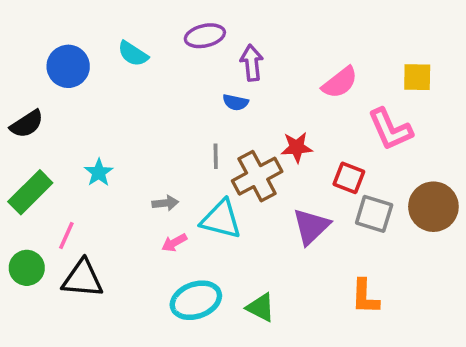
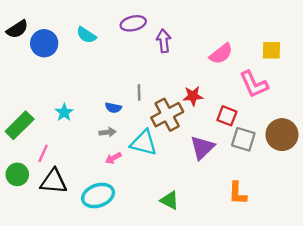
blue semicircle: (235, 102) -> (113, 108), moved
black semicircle: (27, 124) -> (17, 29), moved
gray line: (216, 156) -> (139, 92), moved
cyan ellipse: (196, 300) -> (98, 196), moved

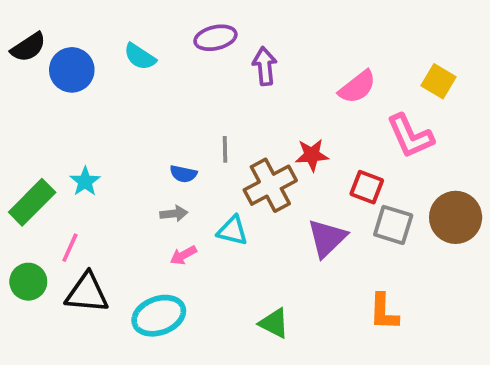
yellow square: (271, 50) -> (439, 81), turned 30
cyan star: (64, 112) -> (85, 181), moved
cyan triangle: (144, 143) -> (232, 231), size x0.7

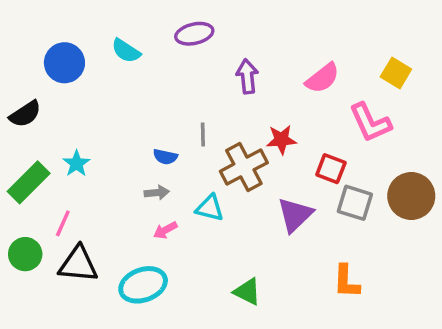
black semicircle: (28, 47) -> (25, 114), moved
purple arrow: (265, 66) -> (247, 76), moved

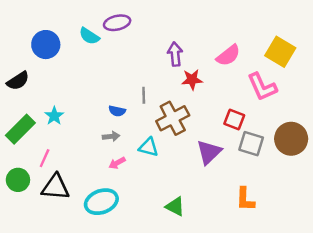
purple ellipse: (194, 34) -> (117, 23), moved
yellow square: (396, 73) -> (280, 52), size x1.4
red star: (281, 140) -> (192, 80), moved

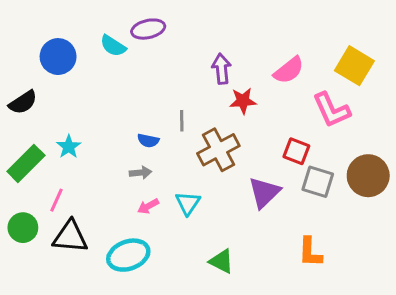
cyan triangle: (148, 147) -> (188, 203), moved, turned 50

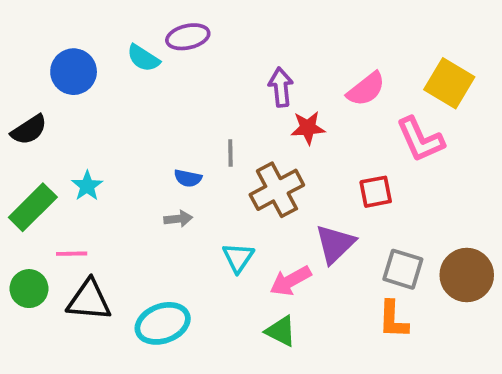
red square: (296, 151) -> (376, 192), turned -32
brown circle: (368, 176) -> (467, 275), moved
gray square: (318, 182) -> (403, 269), moved
pink line: (57, 200) -> (72, 254), turned 65
pink arrow: (148, 206) -> (290, 281), moved, size x1.5

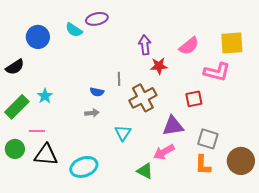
yellow square: (449, 83) -> (232, 43), turned -35
pink L-shape: (420, 139) -> (217, 72), turned -52
purple triangle: (335, 244) -> (173, 126), turned 35
brown circle: (467, 275) -> (241, 161), moved
pink arrow: (290, 281) -> (164, 152), moved

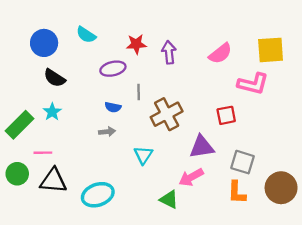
purple ellipse: (97, 19) -> (113, 69), moved
red star: (159, 66) -> (136, 44), moved
black semicircle: (15, 67) -> (55, 78), moved, turned 66

